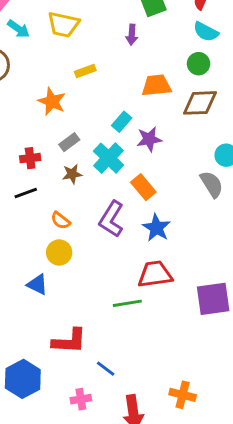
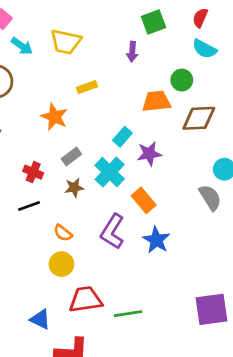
green circle: (199, 64) -> (182, 80), moved
red cross: (30, 158) -> (33, 172), turned 30
red trapezoid: (155, 274) -> (86, 299), moved
blue triangle: (37, 284) -> (40, 319), moved

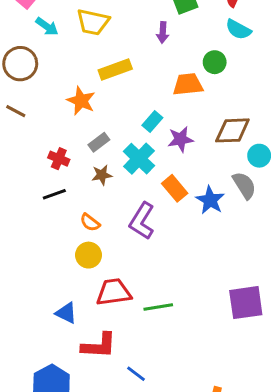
yellow rectangle: (87, 87) -> (115, 70), size x1.5
brown diamond: (199, 118) -> (232, 130), moved
blue star: (156, 240) -> (210, 200), moved

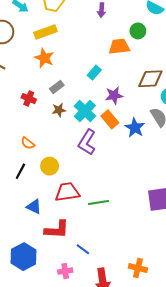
yellow rectangle: (115, 70) -> (45, 32), moved
purple star: (180, 139) -> (114, 95), moved
cyan cross: (139, 159) -> (85, 111), moved
black line: (54, 194) -> (20, 171), moved, turned -42
orange semicircle: (90, 222) -> (28, 143), moved

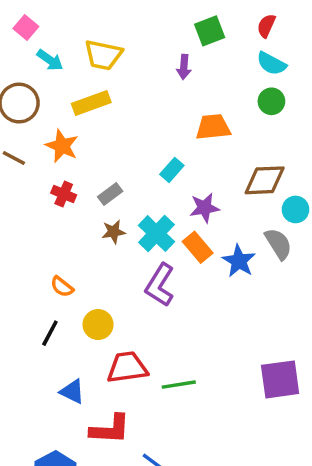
green circle: (138, 31) -> (271, 101), moved
orange star: (44, 58) -> (62, 146), moved
red cross: (29, 99) -> (64, 194), moved

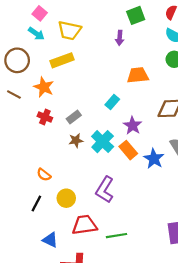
pink square: (26, 27) -> (40, 13), moved
purple star: (204, 208) -> (132, 126), turned -30
purple L-shape: (160, 285) -> (105, 190), moved

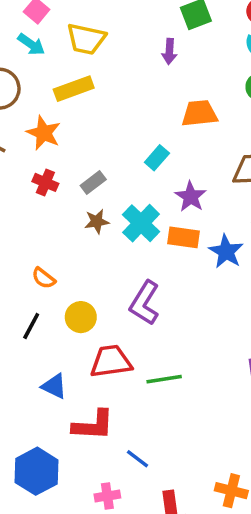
orange rectangle: (128, 150) -> (184, 237), turned -42

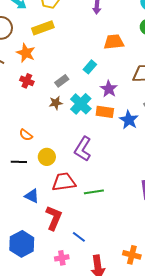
gray rectangle: (93, 182) -> (62, 81), moved
black line: (31, 326) -> (19, 162), turned 63
red L-shape: (93, 425) -> (54, 218), turned -70

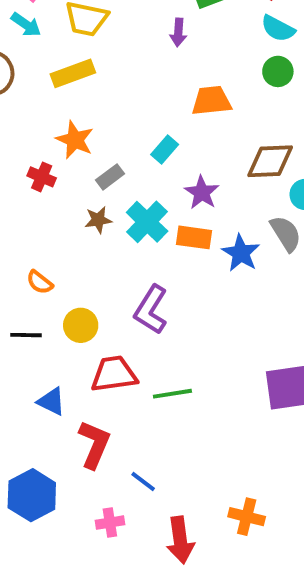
orange star: (26, 53) -> (75, 140), moved

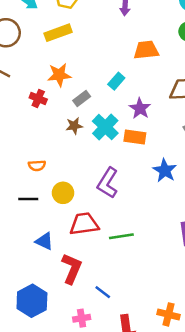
orange star: (75, 140) -> (59, 75), turned -30
blue star: (241, 253) -> (165, 170), moved
orange semicircle: (40, 282) -> (37, 166), turned -42

